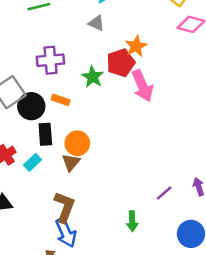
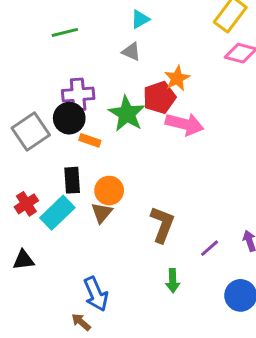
green star: (93, 77) -> (127, 114), size x1.4
pink arrow: (142, 86) -> (184, 124), turned -52
black circle: (31, 106) -> (69, 118), moved
cyan rectangle: (33, 162) -> (57, 213), size x1.6
brown L-shape: (64, 207) -> (162, 225), moved

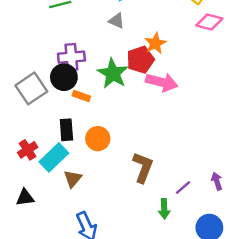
brown triangle: (102, 213) -> (73, 179), moved
green arrow: (173, 281) -> (164, 209), moved

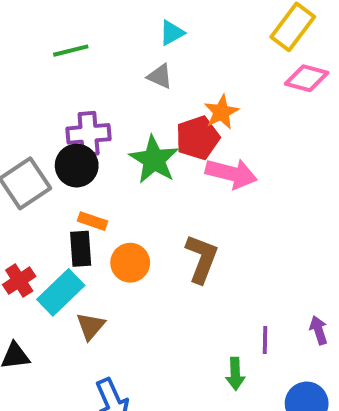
orange rectangle: (81, 96) -> (93, 221), moved
brown L-shape: (143, 167) -> (202, 259), moved
purple line: (183, 187) -> (265, 340), turned -48

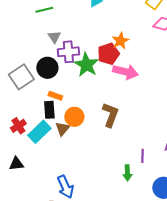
gray triangle: (160, 76) -> (54, 37), moved, turned 32
purple cross: (89, 134) -> (68, 52), moved
brown triangle: (91, 326) -> (62, 129), moved

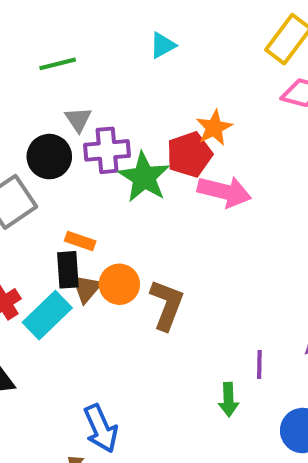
black circle: (47, 68) -> (49, 157), moved
brown L-shape: (110, 115) -> (167, 305), moved
brown triangle: (62, 129) -> (86, 288), moved

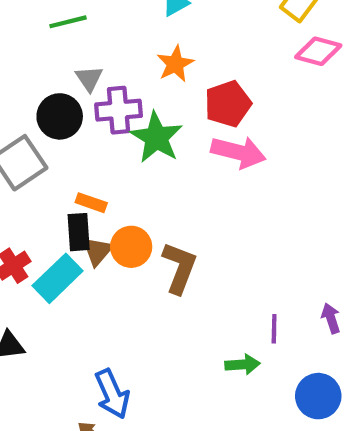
orange star: (214, 128) -> (175, 64), moved
red pentagon: (189, 154) -> (228, 104), moved
green arrow: (229, 400) -> (243, 365), turned -92

